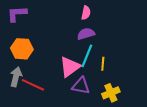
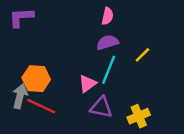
orange hexagon: (22, 49) -> (36, 79), moved
yellow line: (103, 64) -> (142, 55), moved, turned 40
pink triangle: (70, 67) -> (87, 84), size x0.7

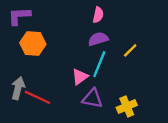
orange hexagon: (36, 79) -> (33, 44), moved

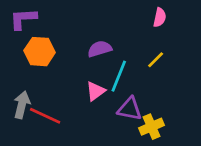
pink semicircle: (98, 15) -> (160, 17), moved
purple semicircle: (98, 39) -> (100, 49), moved
purple triangle: (92, 98) -> (130, 109), moved

